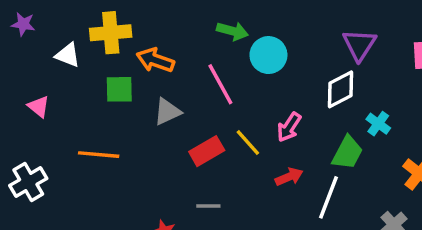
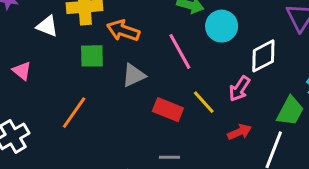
white diamond: (341, 89) -> (263, 56), moved
red rectangle: (207, 151) -> (168, 110), turned 52
orange line: (99, 155) -> (74, 113), turned -60

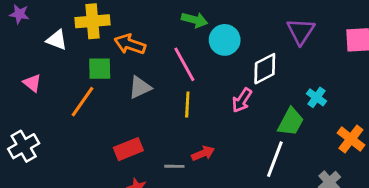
yellow line: (204, 102) -> (187, 105), moved, turned 45
red rectangle: (168, 110) -> (128, 149), moved, turned -44
orange line: (74, 113) -> (82, 102), moved
red arrow: (239, 132) -> (203, 153), moved

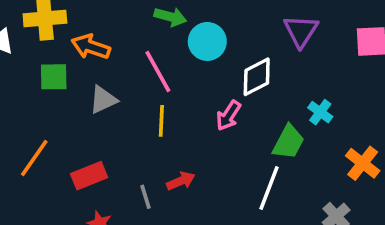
orange line: (82, 102) -> (34, 158), moved
gray line: (174, 166) -> (145, 197), turned 72

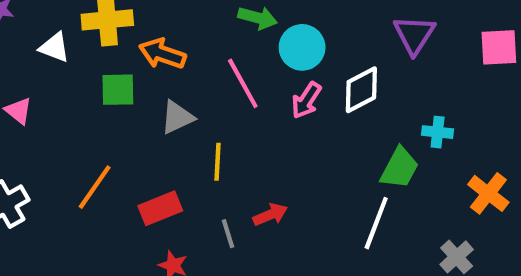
cyan cross: (320, 112) -> (438, 132), turned -30
pink arrow: (228, 116) -> (306, 100), moved
yellow line: (161, 121) -> (217, 162), moved

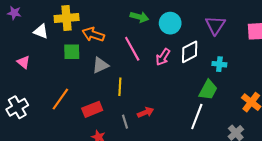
cyan circle: (302, 47) -> (170, 23), moved
cyan cross: (438, 132) -> (219, 64), moved

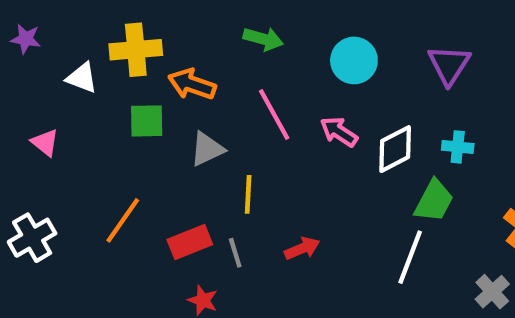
green arrow: (139, 17) -> (263, 39), moved
white diamond: (190, 52) -> (395, 149), moved
pink arrow: (163, 57) -> (339, 132), turned 90
gray line: (125, 122) -> (235, 253), moved

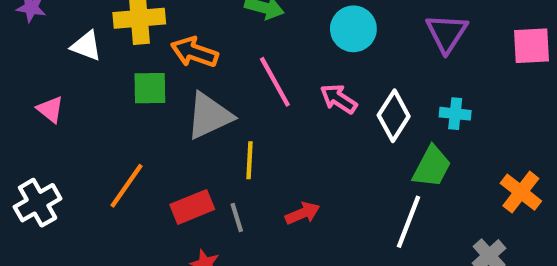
gray triangle: (207, 149) -> (209, 116), size x1.4
white diamond: (395, 149) -> (394, 116), turned -30

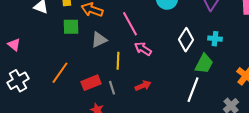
pink arrow: (339, 99) -> (143, 49), moved
pink triangle: (50, 109) -> (14, 45), moved
gray triangle: (209, 116) -> (99, 40), size x0.7

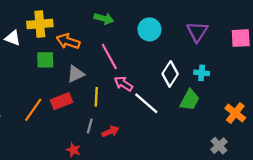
red rectangle: (91, 83) -> (62, 101), moved
red arrow: (143, 86) -> (110, 131), moved
gray line: (112, 88) -> (90, 126), turned 32
white line: (193, 90) -> (146, 103), moved, turned -70

